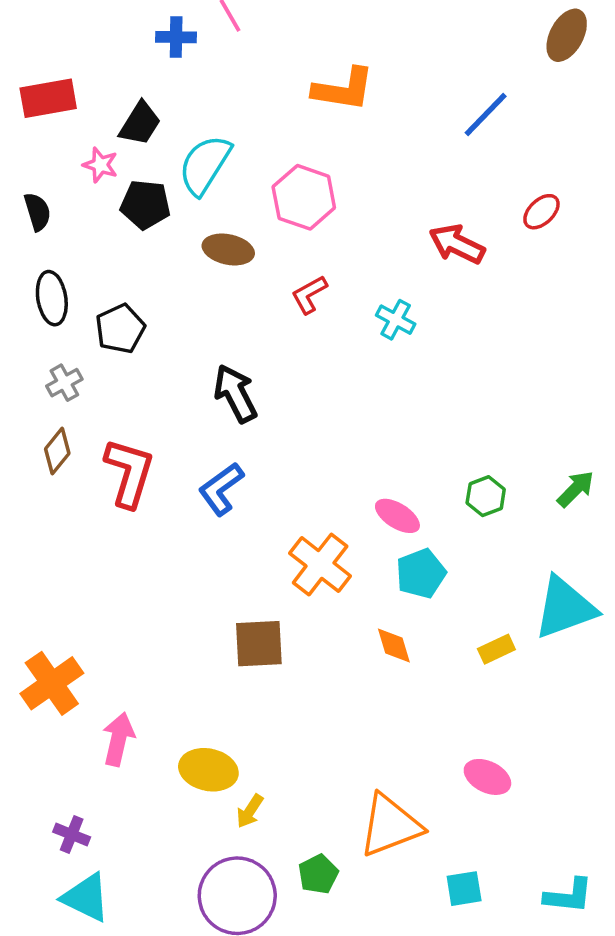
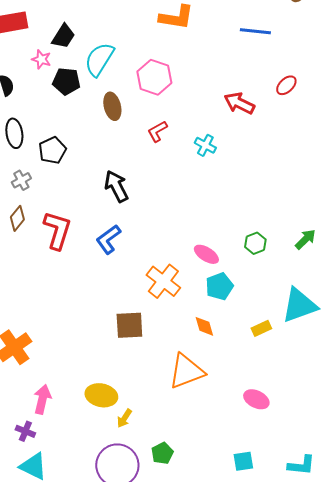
blue line: (486, 114) -> (255, 31), turned 52
brown ellipse: (228, 249) -> (112, 106), turned 64
pink arrow: (118, 739) -> (42, 399), moved
orange triangle: (390, 826) -> (186, 371), moved

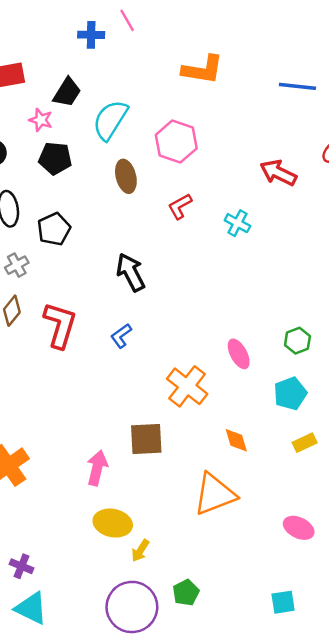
black pentagon: (66, 81) -> (55, 158), moved
blue L-shape: (108, 239) -> (121, 336), size x0.7
pink ellipse: (206, 254) -> (239, 354), turned 30
cyan pentagon: (219, 286) -> (290, 393), moved
pink arrow: (42, 399) -> (97, 468), moved

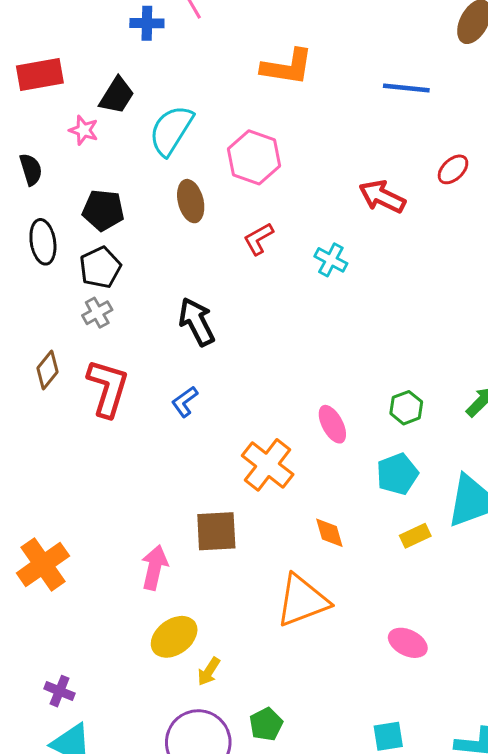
black pentagon: (55, 158) -> (103, 210), moved
gray cross: (17, 265) -> (97, 313), moved
yellow ellipse: (113, 523) -> (174, 637), turned -48

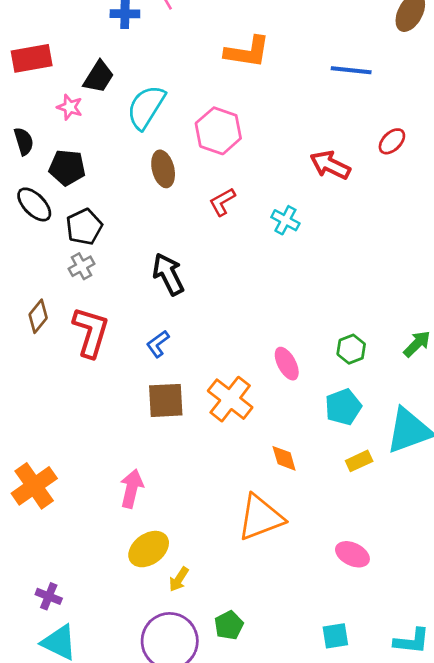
black pentagon: (103, 210) -> (67, 168), moved
black ellipse: (43, 242) -> (34, 204), turned -36
brown square: (216, 531) -> (166, 400), moved

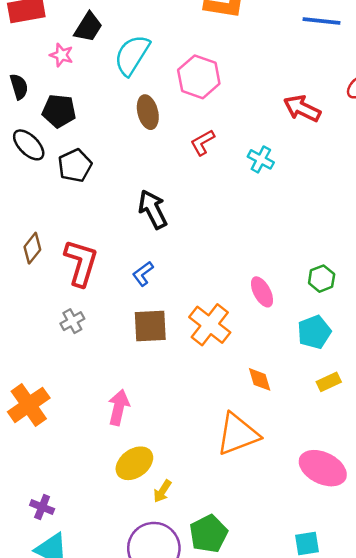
gray cross: (82, 266) -> (72, 321), moved
pink ellipse: (352, 554) -> (323, 468), size x1.5
green pentagon: (229, 625) -> (209, 534), size x1.4

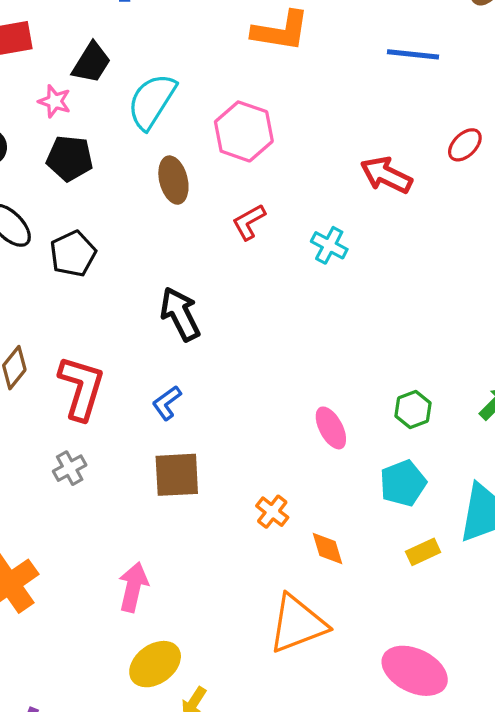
black pentagon: (59, 111) -> (70, 158), moved
orange cross: (210, 325) -> (272, 512), moved, size x0.6

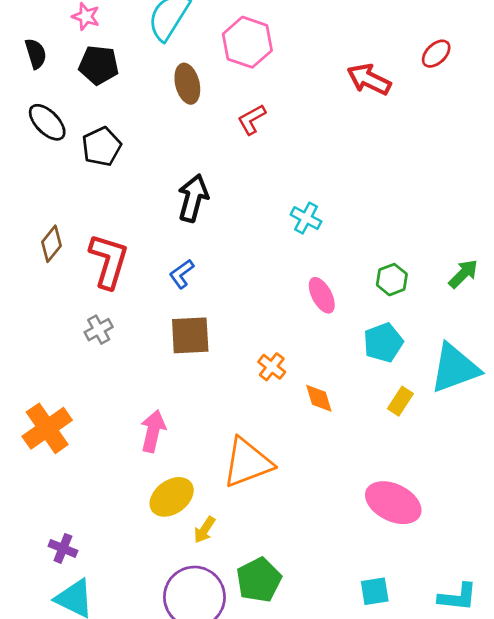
cyan cross: (329, 245) -> (306, 218), moved
black arrow: (180, 314) -> (193, 198), turned 42
yellow rectangle: (423, 552) -> (400, 401), turned -32
orange triangle: (297, 624) -> (247, 463), moved

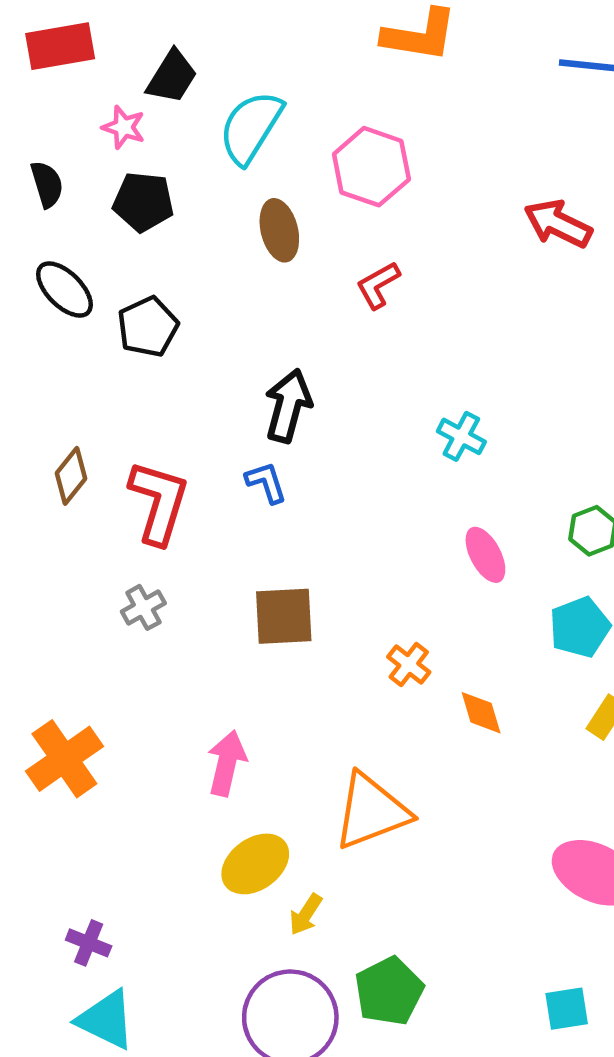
blue L-shape: (182, 274) -> (266, 482), moved, turned 108

